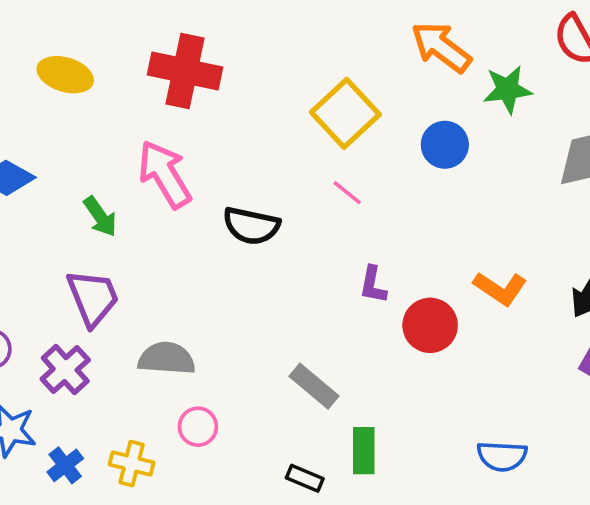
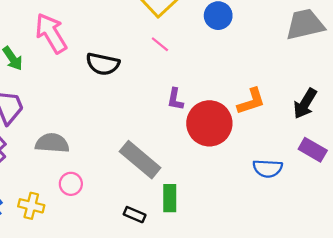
orange L-shape: (500, 288) -> (251, 101), turned -52
red circle: (430, 325) -> (209, 123), size x1.4
gray rectangle: (314, 386) -> (140, 160), size x1.4
blue semicircle: (502, 456) -> (268, 168), moved

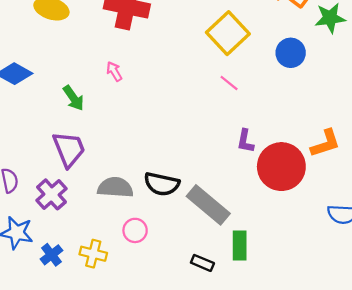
pink arrow: (51, 33) -> (114, 71), size x0.5
black semicircle: (103, 64) -> (162, 184), moved

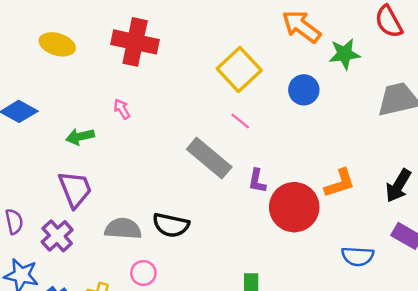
green arrow: (74, 98) -> (80, 137), turned 112
gray rectangle: (208, 205) -> (209, 158), moved

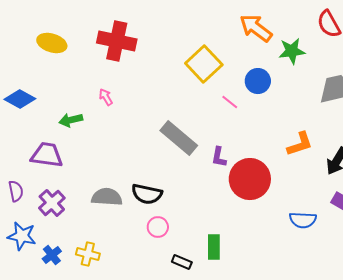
pink line: (240, 121) -> (230, 102), moved
orange L-shape: (340, 183) -> (300, 144), moved
purple trapezoid: (75, 189) -> (47, 155), moved, turned -60
pink circle: (143, 273) -> (158, 227), moved

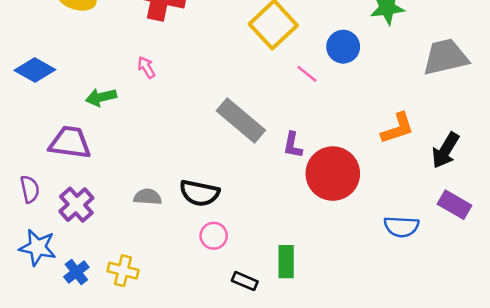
gray semicircle: (107, 197) -> (148, 197), size x0.7

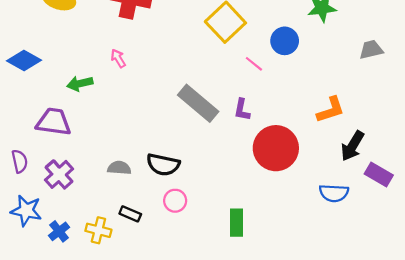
gray trapezoid: (445, 57) -> (371, 50), size x0.6
purple L-shape: (293, 145) -> (242, 110), moved
black arrow: (445, 150) -> (353, 146), moved
black rectangle: (245, 281) -> (130, 214), moved

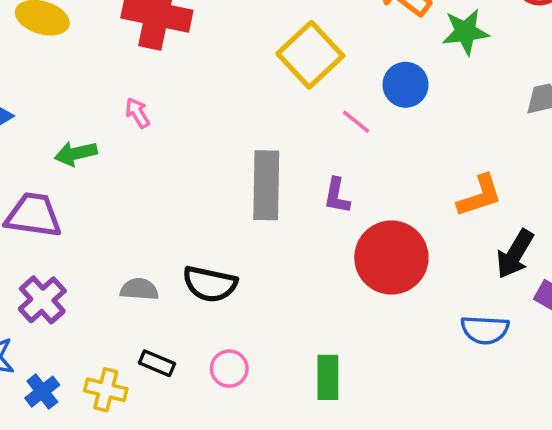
gray rectangle: (198, 103) -> (266, 185), turned 51
pink circle: (175, 201) -> (229, 369), moved

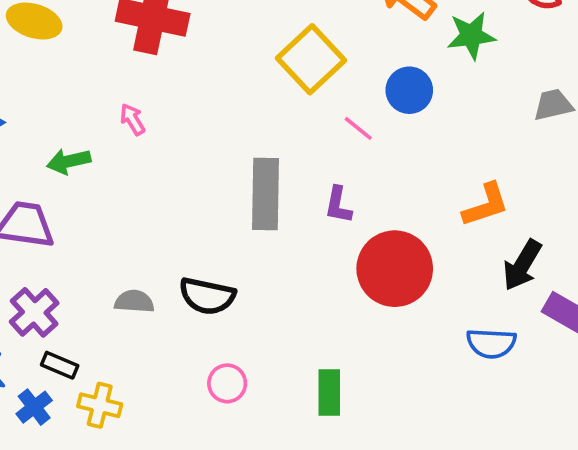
black rectangle: (157, 363) -> (60, 365), moved

